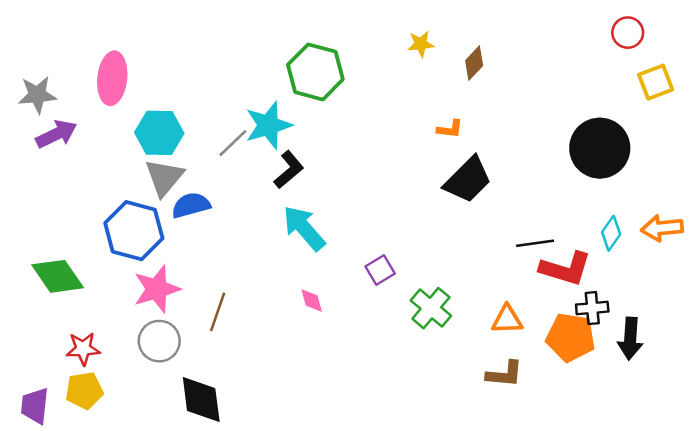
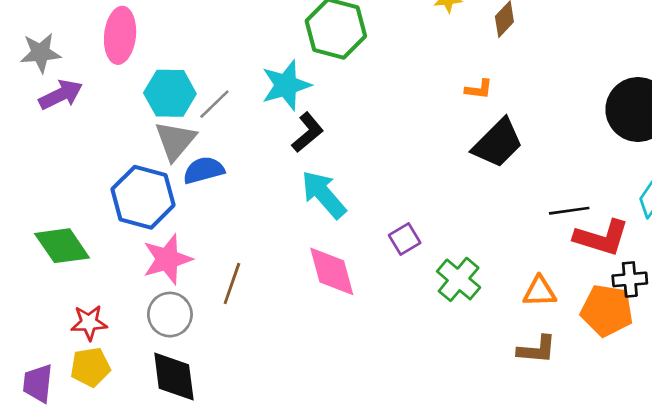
gray line: (233, 143) -> (214, 104), moved
pink diamond: (312, 300) -> (332, 271), size x2.0
black diamond: (201, 399) -> (174, 377), moved

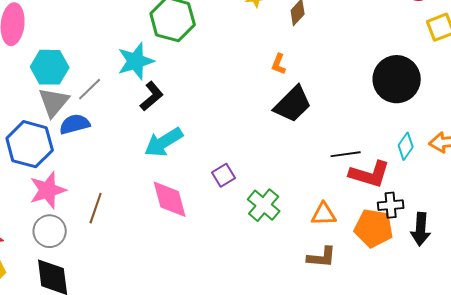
orange L-shape: (479, 89) -> (279, 64), turned 105
gray line: (214, 104) -> (90, 89), moved
cyan arrow: (324, 194) -> (164, 142), turned -81

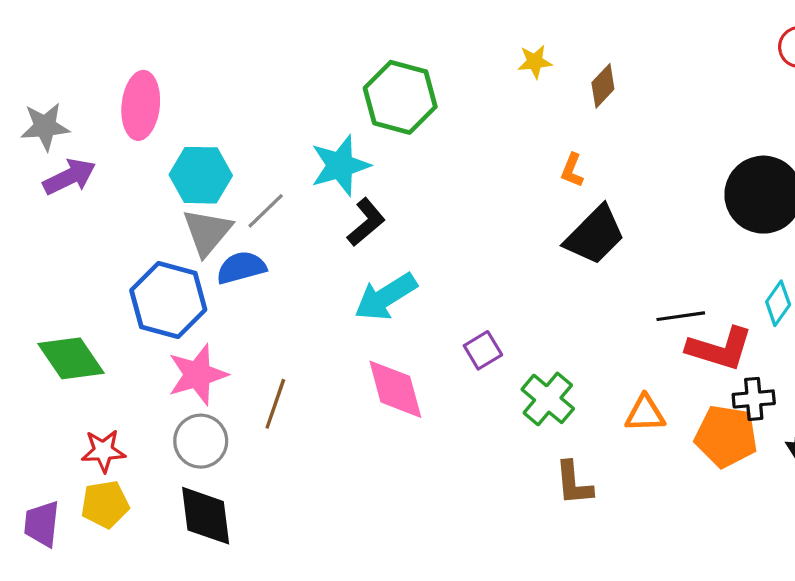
brown L-shape: (322, 257) -> (574, 483), moved, turned 80

